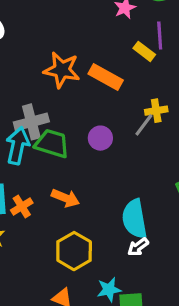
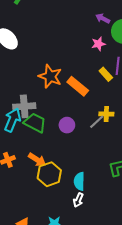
cyan semicircle: (134, 219) -> (79, 181), size x0.7
white arrow: (138, 247) -> (78, 200), turned -40
yellow hexagon: (74, 251) -> (49, 174), moved

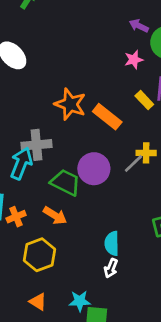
green trapezoid: (35, 123) -> (66, 182), moved
purple circle: (67, 125) -> (94, 169), size x1.5
yellow hexagon: (49, 174) -> (39, 255), moved

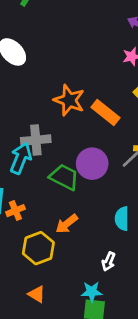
orange arrow: (55, 216) -> (67, 224), moved, turned 110
cyan semicircle: (112, 243) -> (122, 219), moved
cyan star: (80, 301) -> (92, 292), moved

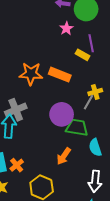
green trapezoid: (64, 177) -> (77, 128), moved
orange arrow: (67, 224) -> (64, 156), moved
white arrow: (109, 262) -> (95, 181), size x1.5

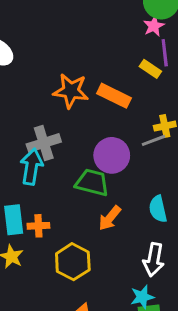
pink star: (66, 28) -> (154, 26), moved
gray line: (89, 102) -> (154, 140), turned 35
green trapezoid: (77, 128) -> (92, 183), moved
orange cross: (17, 165) -> (38, 226), turned 32

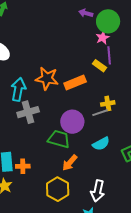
orange rectangle: (114, 96) -> (75, 83), turned -50
cyan arrow: (32, 167) -> (18, 89), moved
cyan semicircle: (158, 209) -> (101, 144), moved, turned -108
yellow hexagon: (73, 262) -> (58, 189), moved

